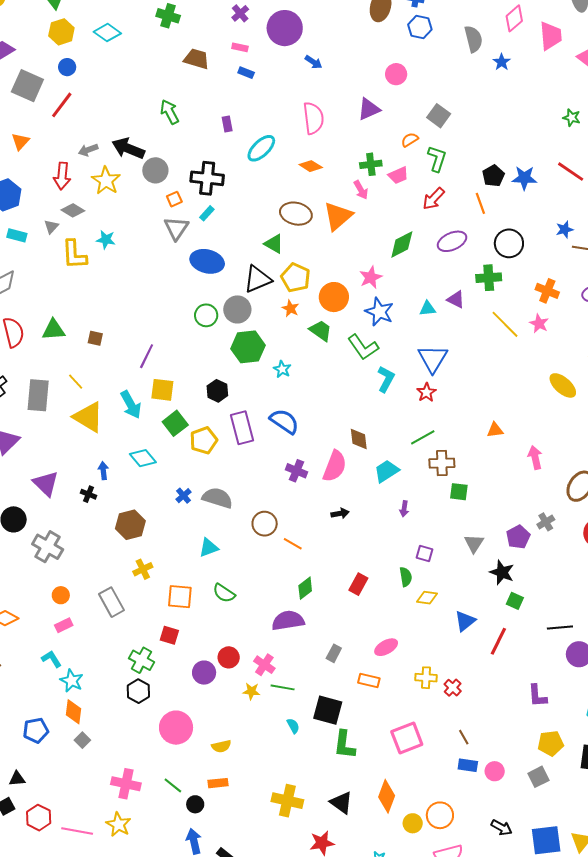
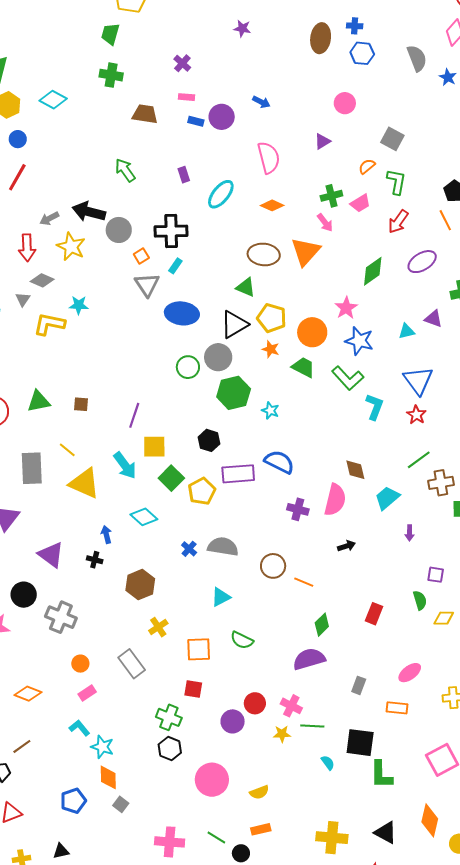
purple circle: (285, 28) -> (222, 117), moved, size x0.7
purple triangle: (369, 109) -> (322, 141), size x0.7
yellow L-shape: (74, 254) -> (49, 324), turned 112
purple rectangle: (242, 428) -> (238, 474), turned -72

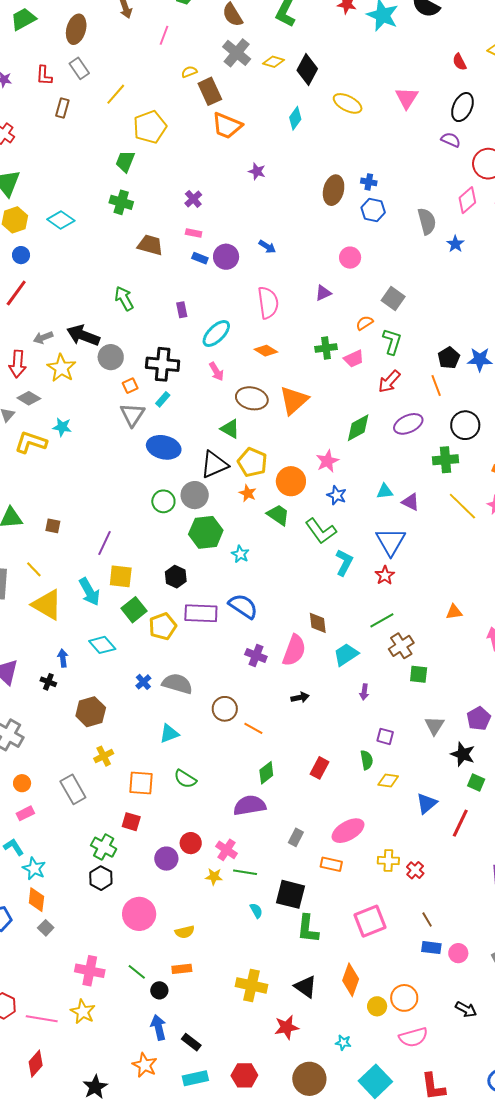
pink arrow: (325, 223) -> (216, 372), moved
purple triangle: (433, 319) -> (411, 502), moved
blue star: (359, 341) -> (337, 495), size x0.7
brown cross: (441, 483) -> (401, 646), turned -30
pink ellipse: (410, 673) -> (348, 831), size x1.4

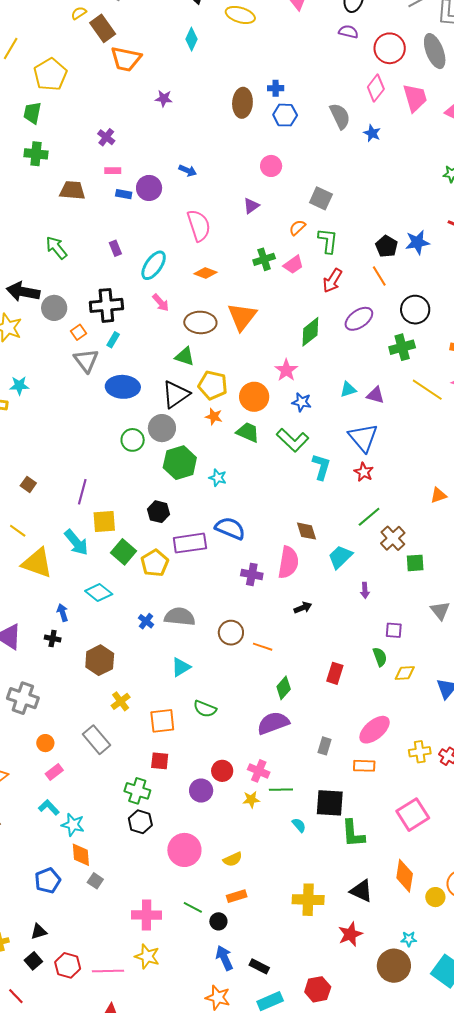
brown square: (53, 526) -> (28, 484), turned 35
brown circle: (309, 1079) -> (394, 966), moved

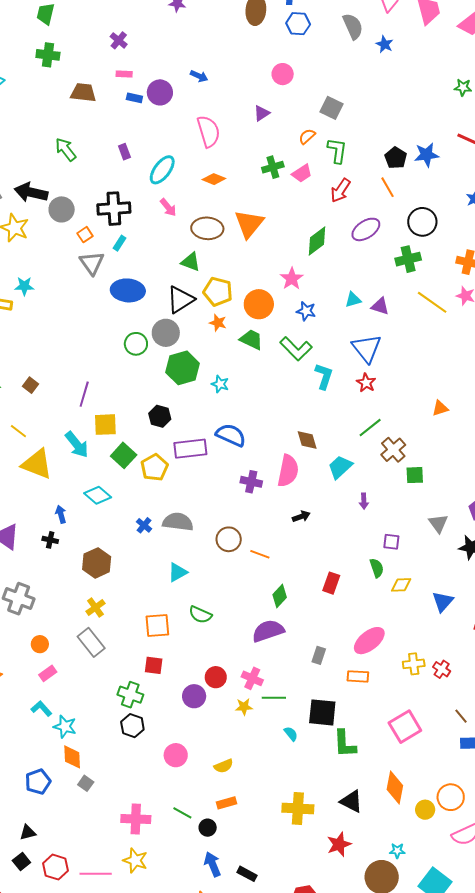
yellow cross: (121, 701) -> (95, 607), moved
pink circle: (184, 850) -> (176, 755), size x0.7

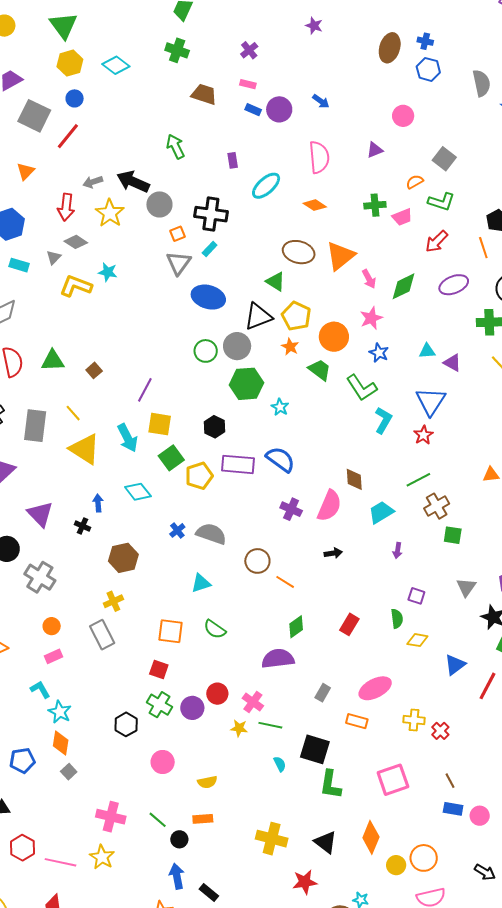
green L-shape: (337, 151) -> (441, 202), turned 88
pink arrow: (168, 207) -> (369, 279), moved
green cross: (130, 695) -> (159, 705), moved

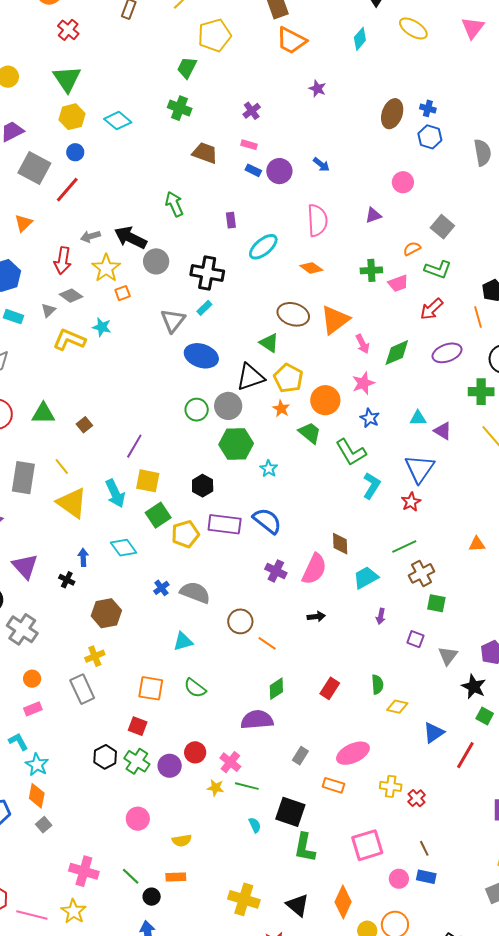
orange square: (178, 234) -> (123, 293), moved
purple square: (416, 596) -> (415, 639), moved
black hexagon: (126, 724) -> (105, 757), moved
pink circle: (480, 816) -> (399, 879), moved

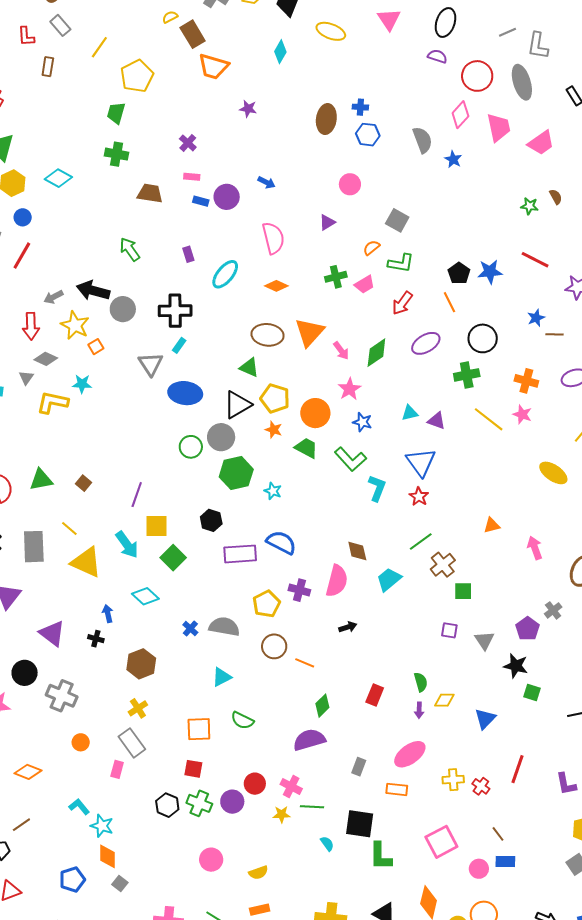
yellow pentagon: (185, 534) -> (267, 604), moved
purple arrow: (381, 616) -> (419, 710), moved
pink rectangle: (33, 709) -> (117, 769), moved, turned -42
red line: (465, 755) -> (518, 769), moved

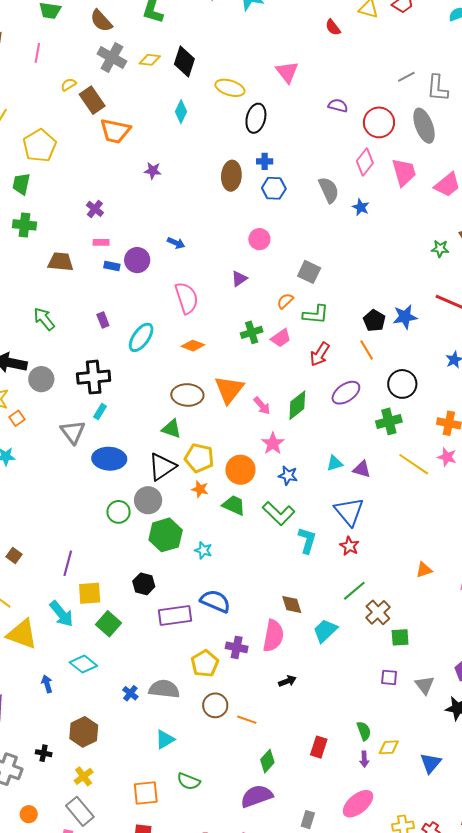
black ellipse: (445, 23) -> (256, 118), moved
black cross: (96, 639) -> (44, 753), moved

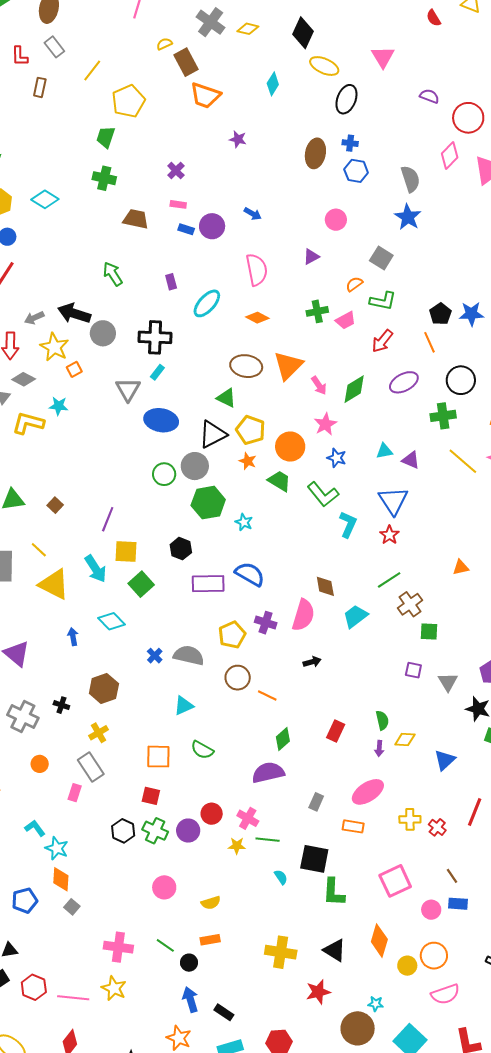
black diamond: (184, 62) -> (303, 33), moved
blue star: (361, 207) -> (408, 217), moved, size x1.5

